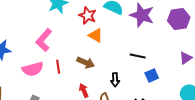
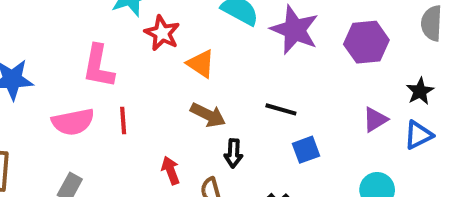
red star: (88, 15) -> (162, 33), moved
pink L-shape: (44, 40) -> (98, 66), turned -35
brown arrow: (86, 63) -> (208, 115), moved

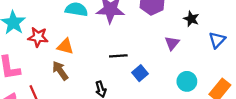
brown arrow: (208, 115) -> (60, 71), moved, turned -132
blue triangle: (418, 135) -> (217, 40), moved

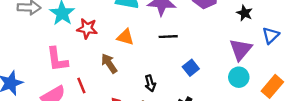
purple triangle: (172, 43) -> (241, 49), moved, size x1.5
orange triangle: (65, 46) -> (125, 37), moved
black line: (118, 56) -> (168, 37), moved

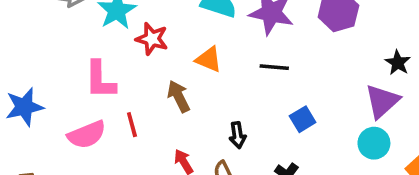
black star: (245, 13) -> (398, 63), moved

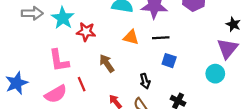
orange triangle: (209, 59) -> (131, 37), moved
blue square: (303, 119) -> (169, 61), moved, turned -32
cyan circle: (374, 143) -> (215, 74), moved

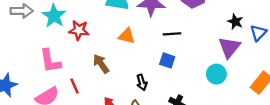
black line: (161, 38) -> (172, 34), moved

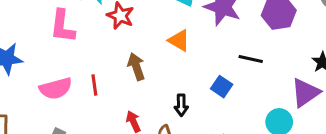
black line: (172, 34) -> (251, 59), moved
pink L-shape: (50, 61) -> (62, 26), moved

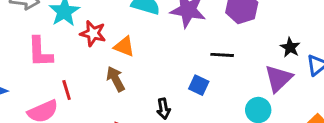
orange triangle: (179, 40) -> (124, 46), moved
red line: (94, 85) -> (67, 90), moved

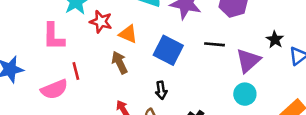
purple triangle: (279, 78) -> (248, 61), moved
blue square: (199, 85) -> (168, 50), moved, size x1.6

